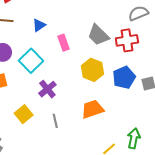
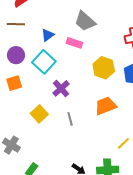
blue triangle: (39, 25) -> (48, 35), moved
gray trapezoid: (98, 35) -> (85, 21), moved
pink rectangle: (64, 43) -> (74, 43), turned -49

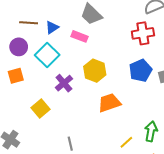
brown line: (16, 24) -> (29, 23), moved
yellow hexagon: (104, 68) -> (95, 71), moved
gray line: (70, 119) -> (70, 144), moved

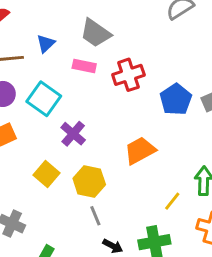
blue triangle: (52, 27) -> (46, 44), moved
red cross: (143, 33) -> (128, 75), moved
yellow hexagon: (95, 71) -> (89, 181), moved

